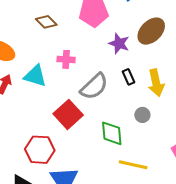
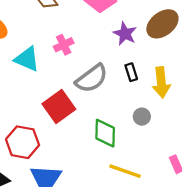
pink cross: (66, 59) -> (64, 45), turned -36

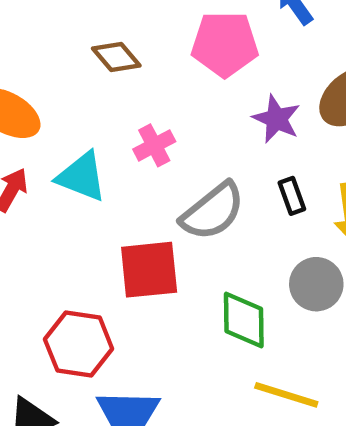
red square: (59, 106) -> (149, 270), turned 32
gray circle: (142, 117) -> (316, 284), size x1.5

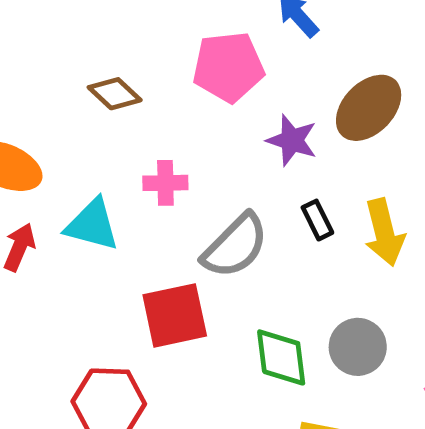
pink cross: (154, 145) -> (165, 183), turned 33
gray circle: (316, 284) -> (358, 347), moved

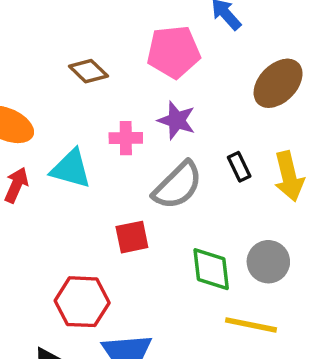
purple star: (292, 140) -> (177, 120), moved
red square: (175, 315) -> (132, 237), size x0.7

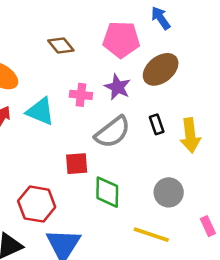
brown ellipse: (278, 83) -> (161, 69), moved
green diamond: (211, 269) -> (107, 192), moved

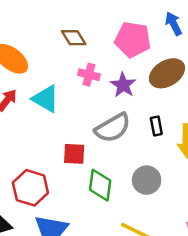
pink cross: (81, 95) -> (89, 75), moved
gray circle: (169, 192) -> (147, 180), moved

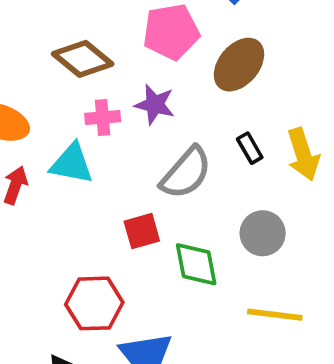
brown diamond: (74, 38) -> (83, 59), size x1.4
pink cross: (89, 75) -> (103, 117), moved
purple star: (123, 85) -> (155, 105), moved

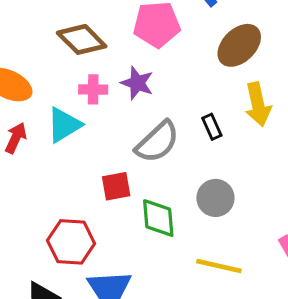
brown ellipse: (239, 65) -> (239, 45), moved
yellow arrow: (303, 154) -> (258, 104), moved
cyan triangle: (72, 164) -> (64, 125), turned -48

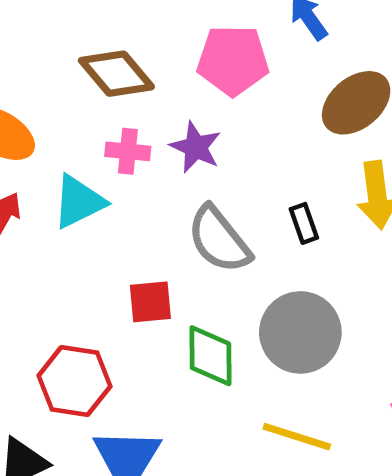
gray semicircle: (157, 142) -> (219, 240), turned 90
gray circle: (216, 198) -> (300, 332), size x1.4

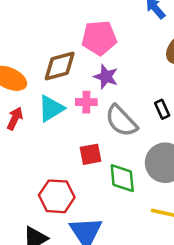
pink pentagon: (233, 60) -> (99, 38), moved
brown diamond: (116, 74) -> (60, 66), moved, turned -60
pink cross: (128, 151) -> (86, 102), moved

